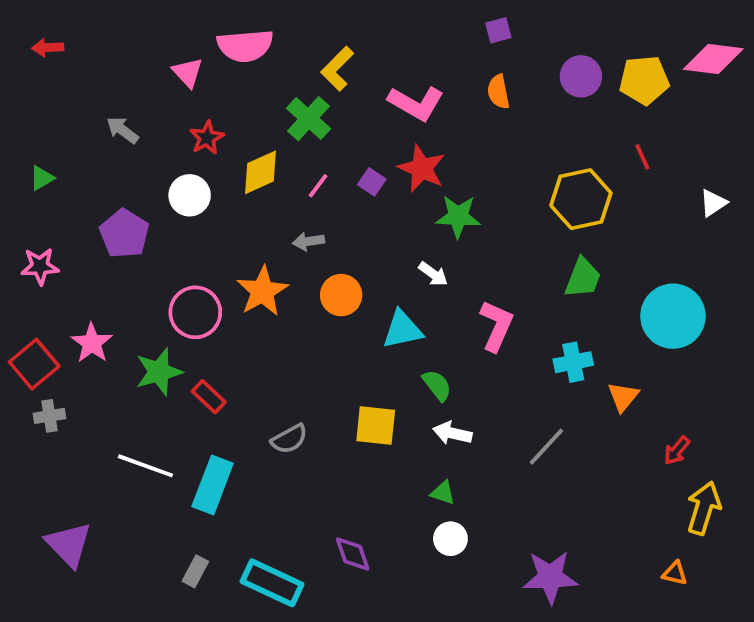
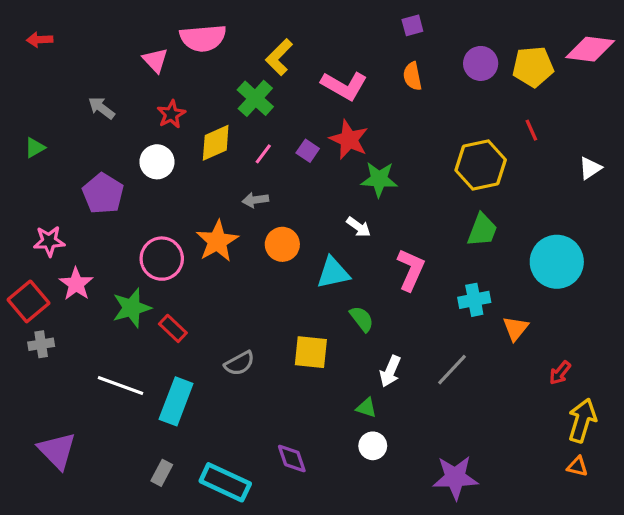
pink star: (40, 266) -> (49, 241), moved
white arrow: (452, 433) -> (390, 371), moved, turned -80
orange triangle: (675, 573) -> (577, 466), moved

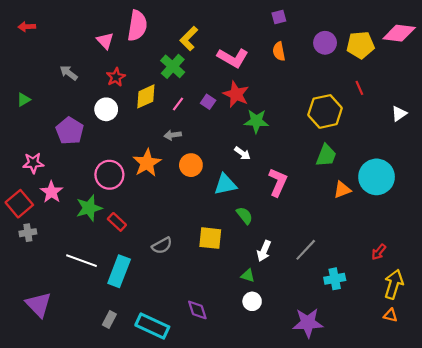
pink semicircle: (203, 38) -> (137, 26), turned -76
cyan cross: (474, 300) -> (335, 279), moved
orange triangle: (516, 328) -> (342, 190), moved, turned 30

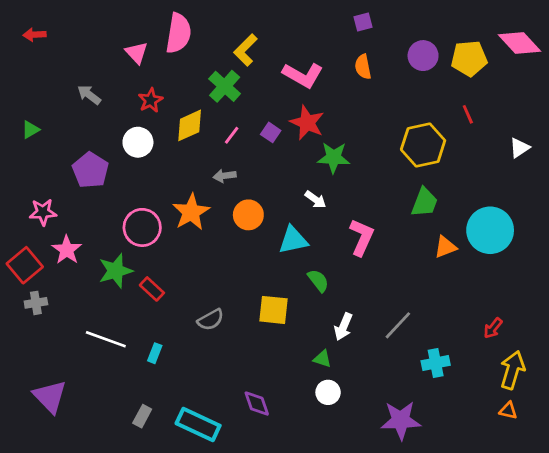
pink diamond: (399, 33) -> (519, 43), turned 40
cyan rectangle: (119, 271) -> (155, 353), size x0.5

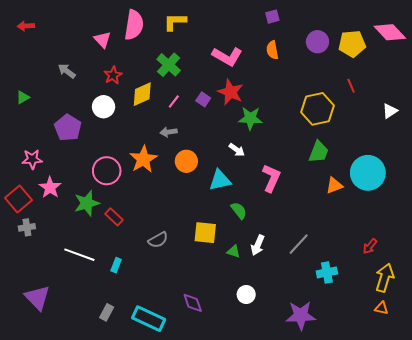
yellow L-shape: (246, 50) -> (175, 22), moved, turned 45
green triangle: (322, 359) -> (234, 251), moved

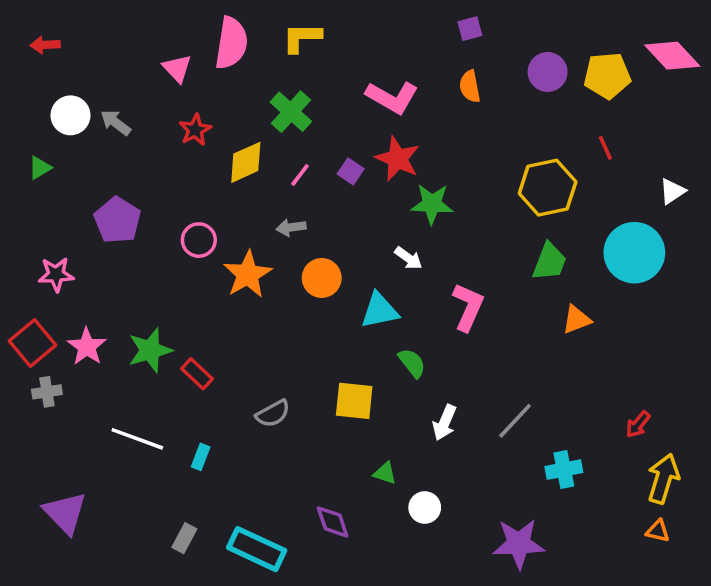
white circle: (104, 107) -> (70, 115), moved
pink circle: (107, 171) -> (199, 240), moved, size x0.7
cyan circle: (368, 173) -> (634, 253), moved
pink star: (50, 188) -> (87, 347), moved
green triangle: (234, 251) -> (385, 473), moved

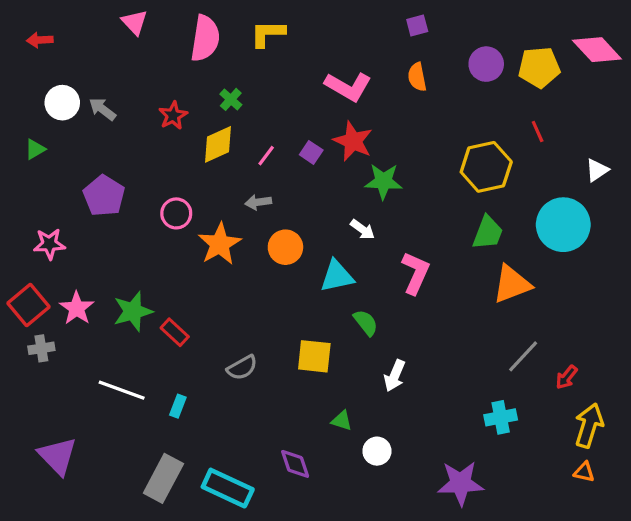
pink triangle: (177, 68) -> (135, 22), moved
green cross: (291, 112) -> (231, 99), moved, size x0.6
orange triangle: (577, 320) -> (512, 284), size x1.5
gray line: (515, 421) -> (523, 356), moved
gray rectangle: (184, 538) -> (163, 478), size x1.8

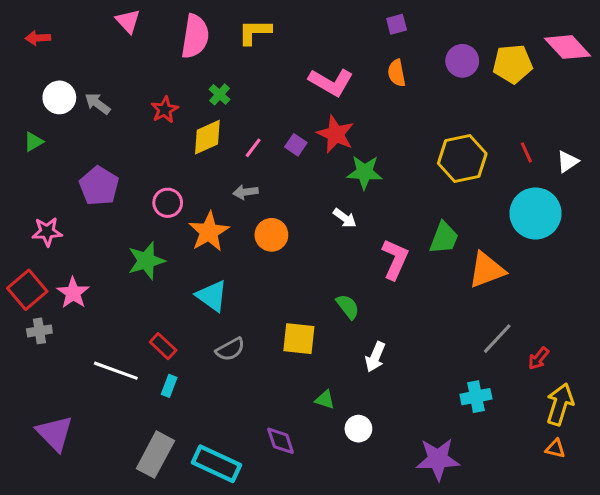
red line: (538, 132) -> (526, 152), moved
green trapezoid: (488, 233) -> (444, 238), moved
cyan triangle: (337, 276) -> (212, 296), moved, turned 48
green star: (133, 311) -> (146, 261), moved
red rectangle: (175, 332) -> (163, 346), moved

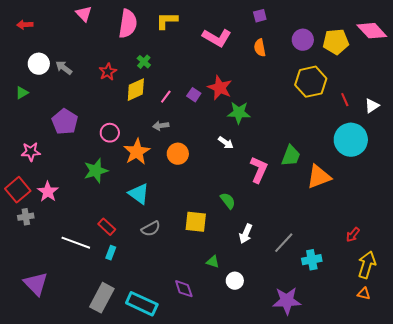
pink L-shape: (331, 82) -> (217, 38), moved
yellow hexagon: (462, 159) -> (311, 82), moved
gray line: (497, 339) -> (284, 243), moved

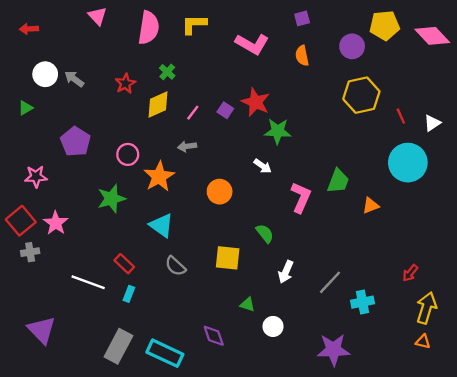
yellow pentagon: (336, 42) -> (385, 25), moved
orange circle: (178, 154) -> (220, 192), moved
orange triangle: (319, 177) -> (371, 206), size x0.6
gray semicircle: (151, 229) -> (175, 266), turned 72

